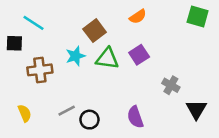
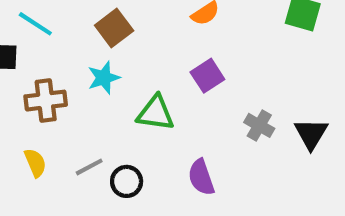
brown square: (95, 31) -> (114, 28), moved
green triangle: (107, 59) -> (156, 113), moved
black triangle: (196, 109) -> (311, 134), moved
yellow semicircle: (25, 113) -> (35, 163), moved

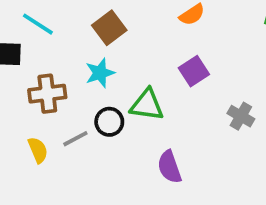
gray line: (89, 167) -> (75, 139), moved
purple semicircle: (201, 177) -> (169, 167), moved
black circle: (127, 181) -> (109, 122), moved

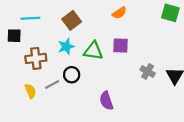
cyan line: (38, 24) -> (30, 18), turned -36
purple square: (194, 71) -> (120, 45), turned 35
green triangle: (147, 105) -> (93, 51), moved

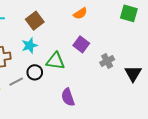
purple square: (120, 45) -> (81, 44), turned 35
green triangle: (93, 51) -> (55, 61), moved
gray cross: (148, 71) -> (107, 61), moved, turned 32

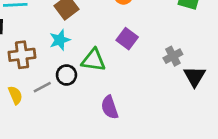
gray cross: (107, 61) -> (173, 56), moved

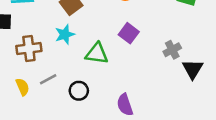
black circle: (66, 75) -> (79, 91), moved
purple semicircle: (110, 107) -> (125, 105), moved

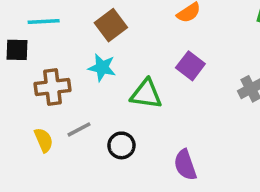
cyan star: (65, 34) -> (102, 68), turned 30

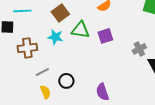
purple square: (190, 66) -> (105, 36), turned 35
green triangle: (146, 94) -> (80, 30), moved
yellow semicircle: (44, 140) -> (45, 92), moved

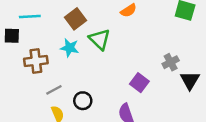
green triangle: (80, 30) -> (100, 39), turned 36
purple square: (105, 36) -> (139, 83), moved, turned -35

